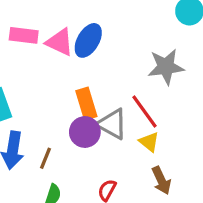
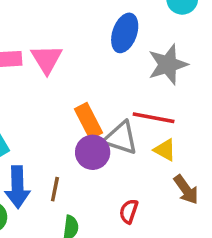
blue ellipse: (88, 40) -> (125, 33), moved
pink triangle: (60, 42) -> (47, 59), turned 44
red line: (144, 111) -> (154, 118), turned -33

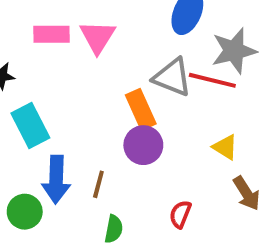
red line: (154, 118) -> (212, 80), moved
gray triangle: (121, 138) -> (172, 77), moved

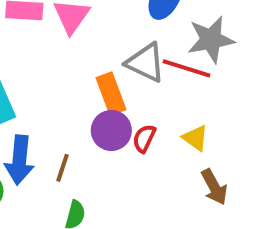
red semicircle: (180, 214) -> (144, 138), moved

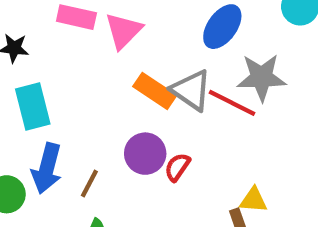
orange rectangle: (111, 94) -> (155, 91), moved, turned -45
yellow triangle: (195, 138) -> (253, 200), moved, turned -40

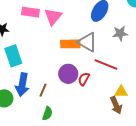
gray star: (261, 77) -> (120, 33), size x0.7
orange rectangle: (155, 91) -> (70, 44), turned -30
red line: (232, 103) -> (106, 64), moved

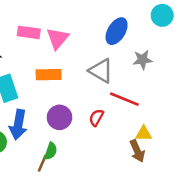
orange rectangle: (70, 44) -> (49, 75), moved
purple circle: (68, 74) -> (59, 117), moved
brown line: (43, 90) -> (42, 163), moved
green semicircle: (47, 113) -> (51, 151), moved

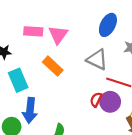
orange rectangle: (49, 75) -> (53, 66), turned 48
purple circle: (59, 117) -> (110, 102), moved

